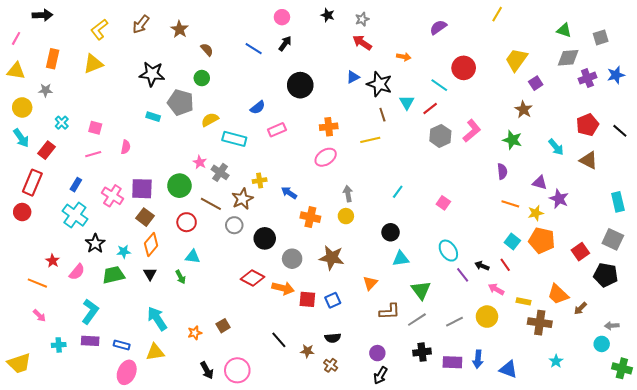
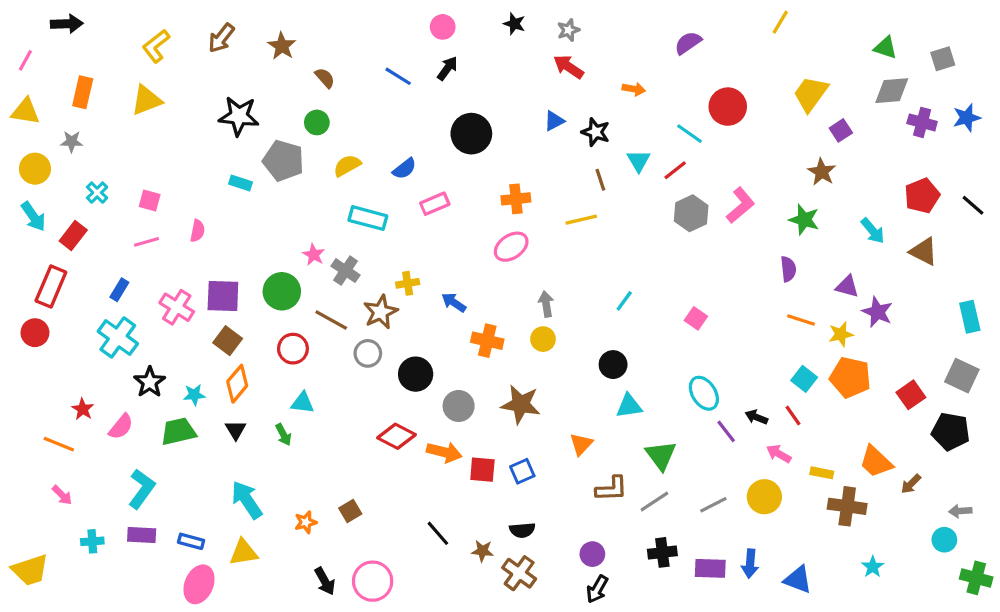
purple cross: (587, 78) -> (922, 122), turned 36
black star: (379, 84) -> (596, 132), size x0.7
yellow semicircle: (210, 120) -> (347, 165), moved
brown cross: (331, 365) -> (519, 573), size x1.5

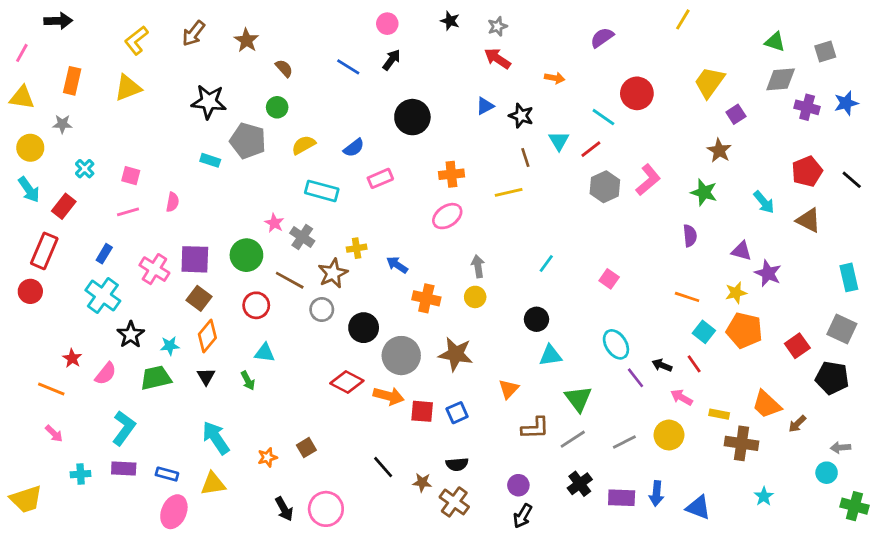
orange line: (801, 320) -> (687, 297), moved
gray circle: (459, 406) -> (401, 356), size x1.4
black cross: (662, 552) -> (580, 484), turned -30

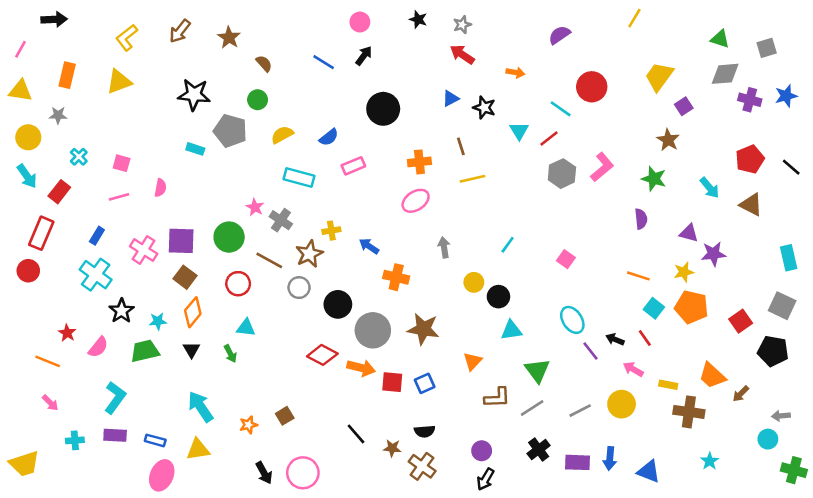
brown line: (525, 157) -> (461, 146), moved
purple star: (768, 273) -> (713, 254), turned -30
yellow circle: (475, 297) -> (474, 282), moved

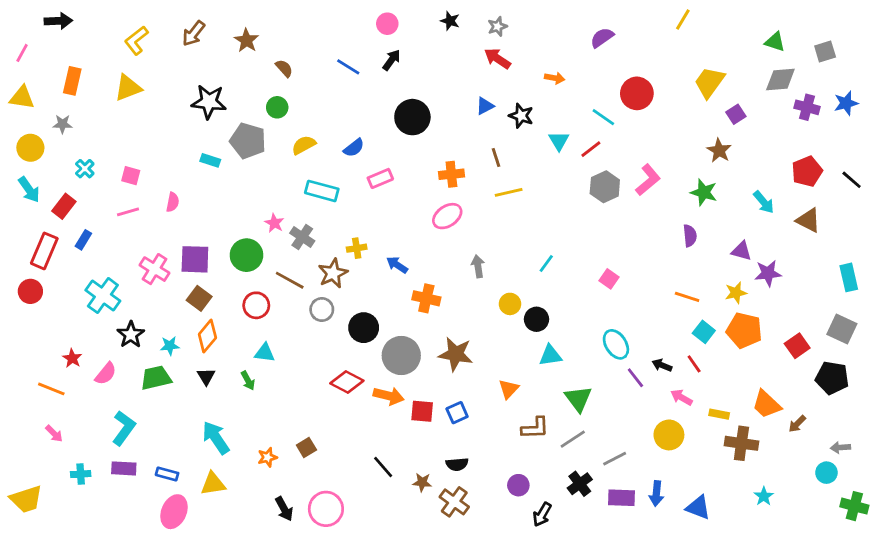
blue rectangle: (97, 236) -> (83, 240), moved
gray line: (580, 411) -> (615, 459), moved
black arrow: (486, 479) -> (542, 514), moved

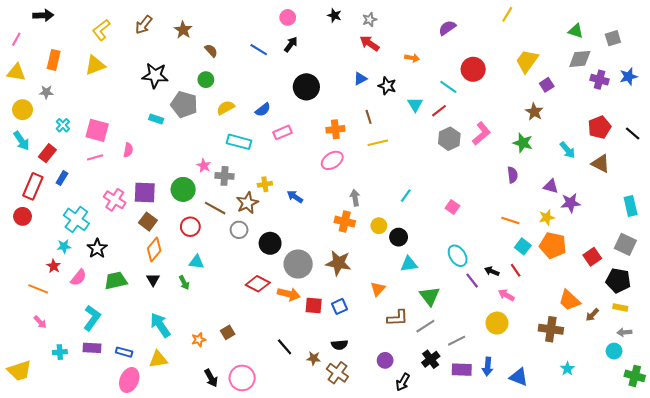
pink square: (131, 176) -> (97, 130), size x1.6
gray cross: (302, 237) -> (225, 176), turned -30
orange cross: (426, 298) -> (345, 222), moved
cyan star: (170, 346) -> (64, 246), moved
yellow rectangle: (719, 414) -> (620, 308), moved

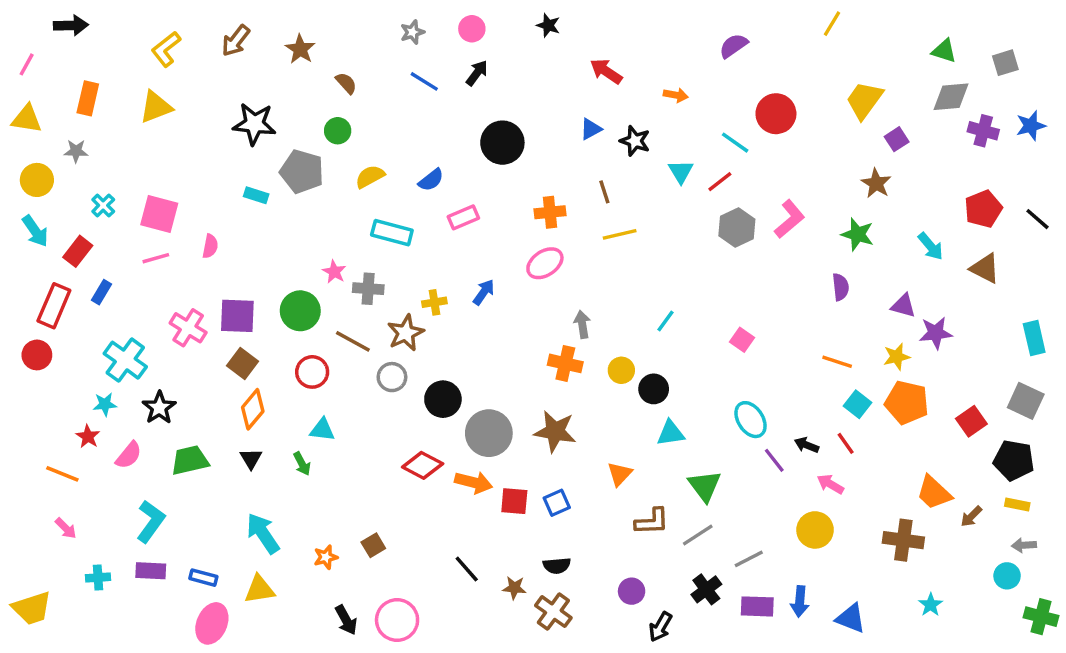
gray star: (370, 20) -> (412, 32), moved
blue arrow: (295, 197) -> (484, 292), moved, turned 91

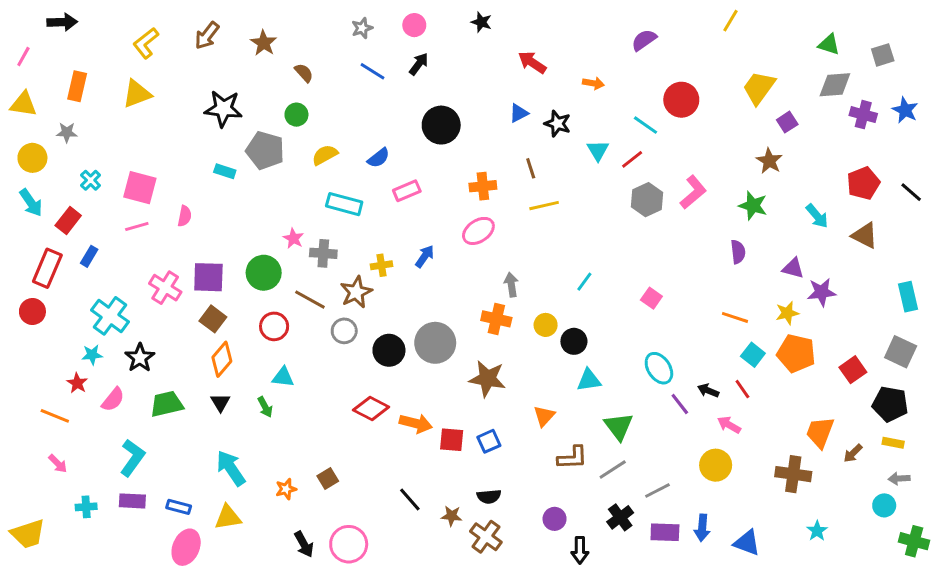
blue star: (1031, 126) -> (905, 110), turned -30
gray circle: (489, 433) -> (435, 343), moved
orange trapezoid: (934, 493) -> (820, 432), turned 68
black arrow: (660, 627) -> (580, 550), turned -30

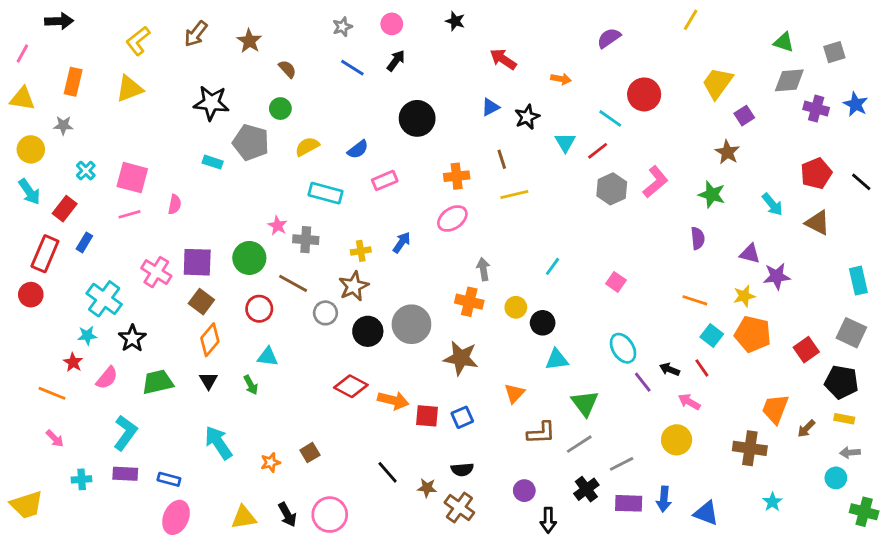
black star: (558, 124) -> (527, 117), turned 30
brown star: (356, 292) -> (354, 286), moved
yellow triangle: (228, 517) -> (244, 517), moved

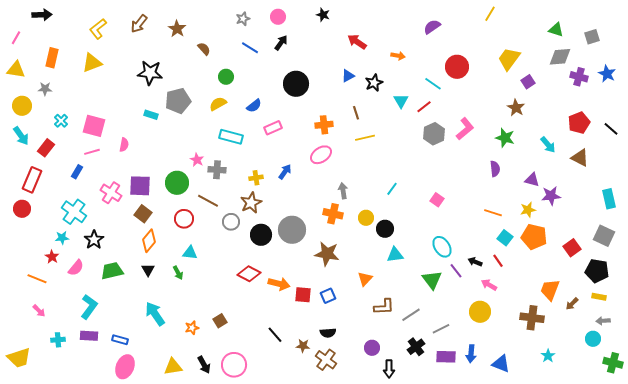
green circle: (280, 109) -> (226, 77), moved
gray pentagon: (251, 142) -> (178, 101), turned -30
blue rectangle: (84, 242) -> (77, 172), moved
green triangle: (585, 403) -> (432, 280), moved

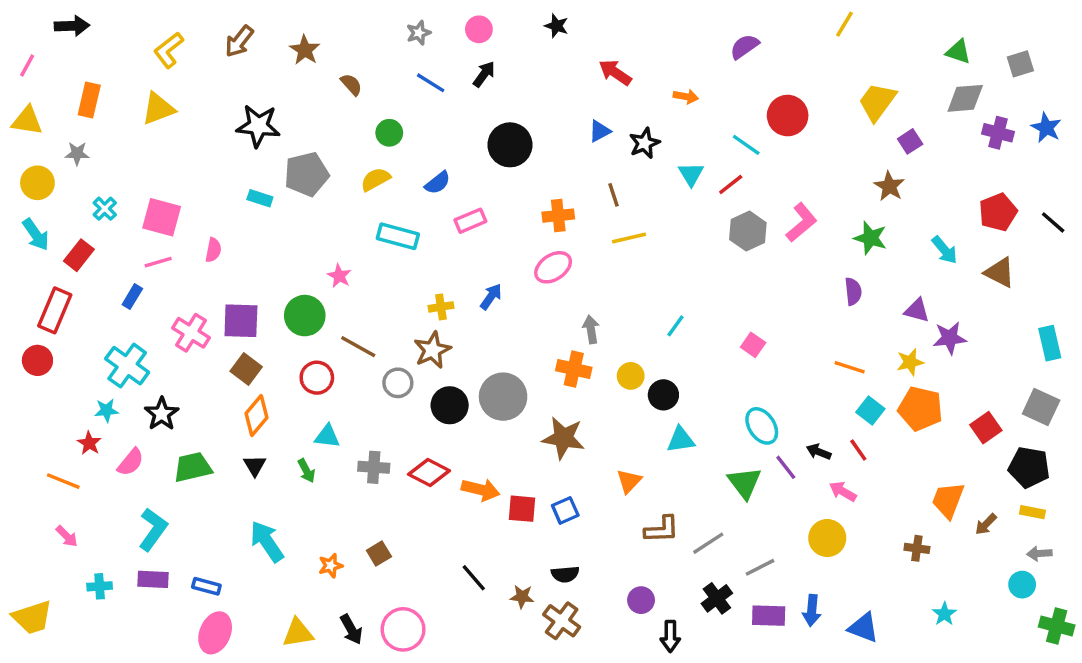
gray cross: (217, 170) -> (374, 467), moved
brown cross: (532, 318) -> (917, 548), size x0.6

